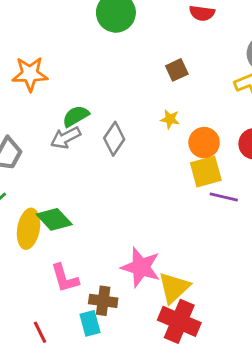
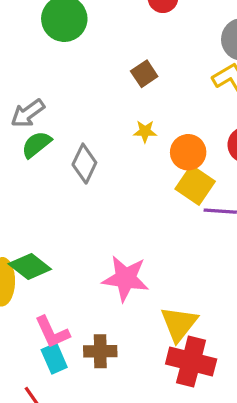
gray arrow: (66, 138) -> (28, 113), moved
yellow square: (206, 172) -> (195, 185), turned -32
pink star: (141, 267) -> (126, 278), moved
cyan rectangle: (90, 323) -> (54, 358), moved

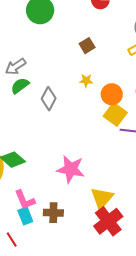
red cross: (191, 362) -> (108, 221), turned 36

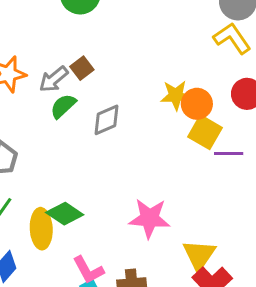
brown square: (87, 46) -> (82, 68), moved
yellow star: (86, 81) -> (176, 95), moved, size x1.5
gray diamond: (49, 99) -> (106, 120), turned 45

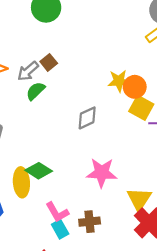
gray diamond: (106, 120) -> (87, 118), moved

